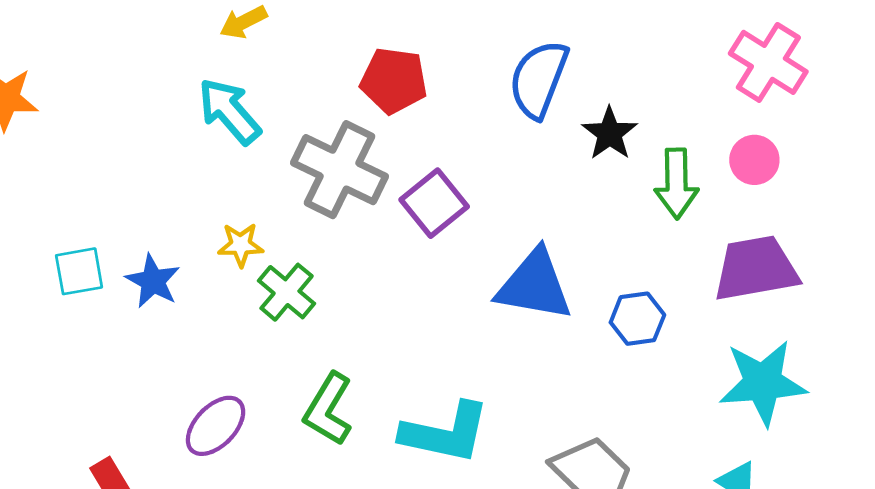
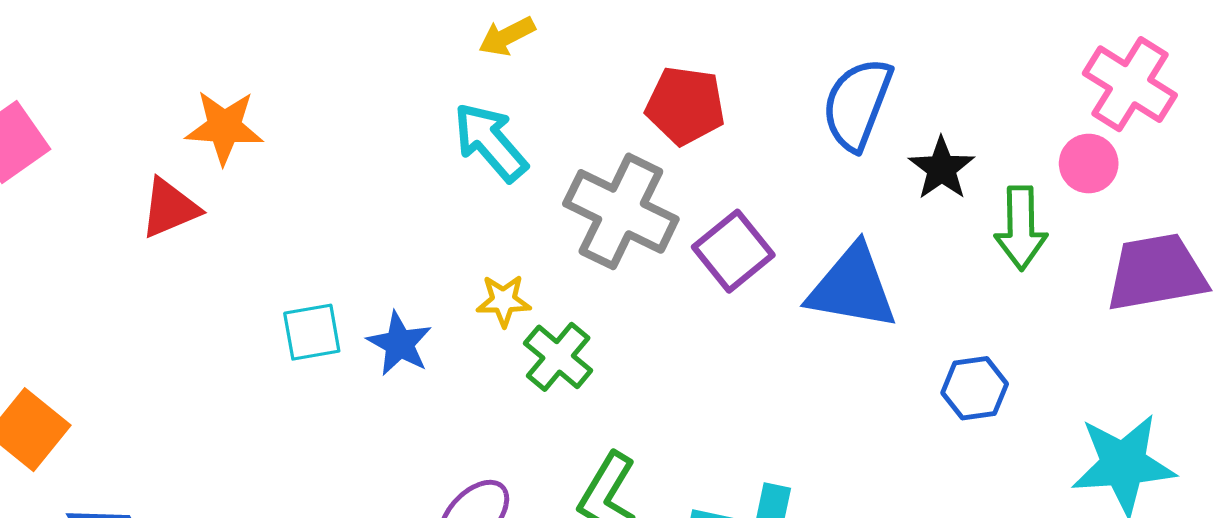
pink circle: (754, 160) -> (1089, 164), moved
purple trapezoid: (756, 269) -> (1156, 273), moved
blue triangle: (534, 285) -> (852, 287), moved

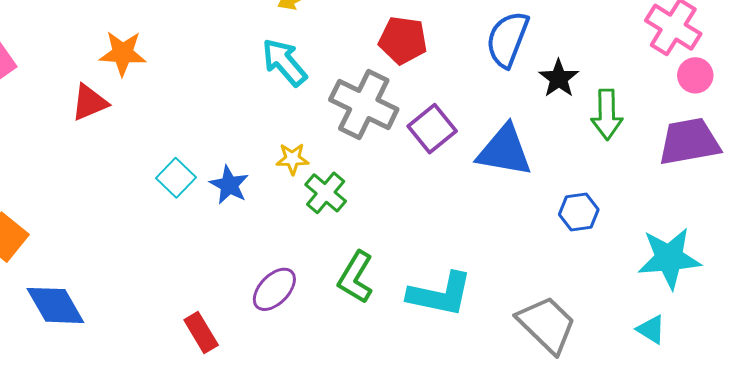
pink circle: (1089, 164) -> (695, 75), moved
cyan square: (312, 332) -> (176, 178), turned -36

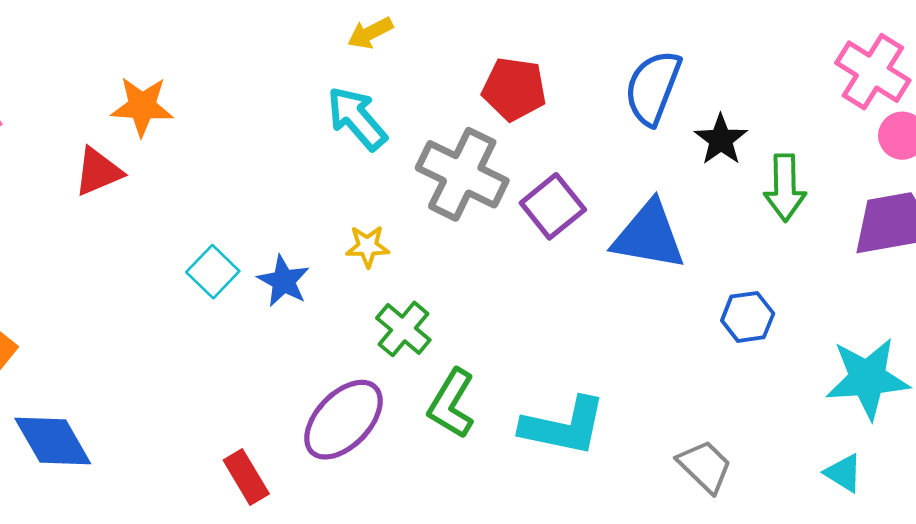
green cross: (326, 193) -> (403, 329), moved
purple ellipse: (274, 289) -> (343, 420), size x1.4
gray trapezoid: (547, 325) -> (705, 466), size x0.7

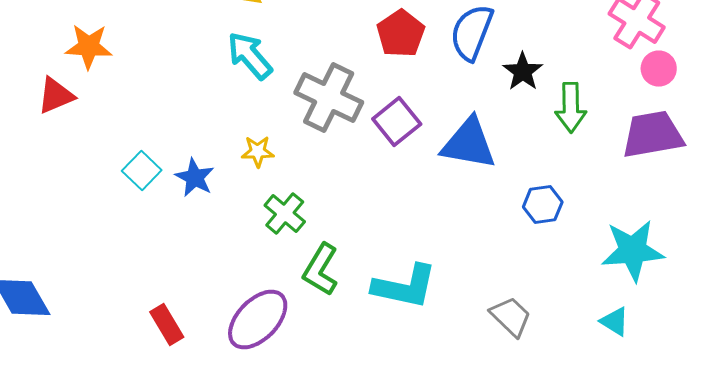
red pentagon: (514, 89) -> (401, 34), moved, turned 30
purple ellipse: (343, 420) -> (258, 320), moved

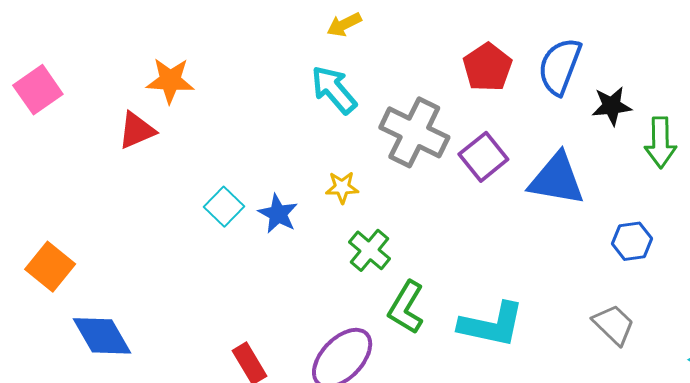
black star: (523, 72) -> (612, 106), turned 30
gray trapezoid: (511, 316) -> (614, 325), moved

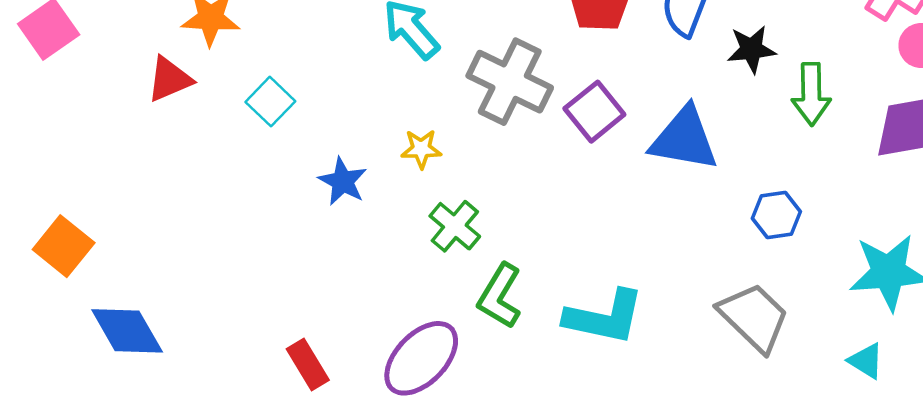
cyan square: (224, 207) -> (270, 102), moved
gray trapezoid: (614, 325) -> (754, 317), size x1.4

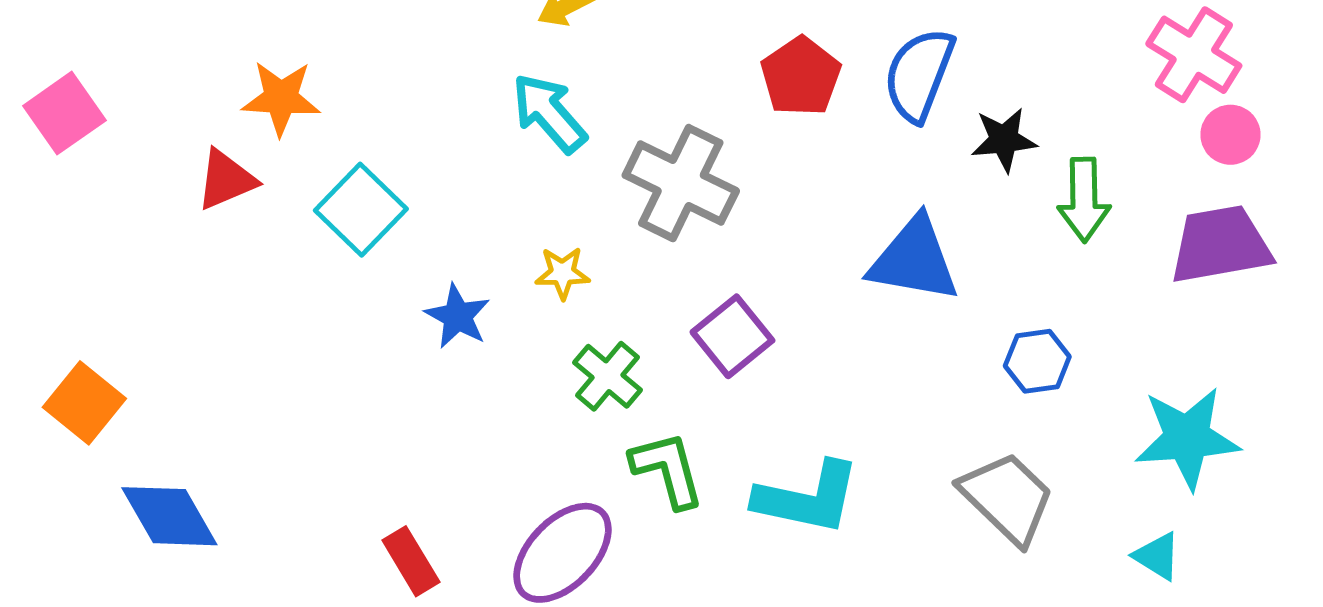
cyan square: (270, 102) -> (361, 210), size x1.4
purple square: (594, 112) -> (732, 336), moved
green L-shape: (500, 296) -> (667, 470), turned 134

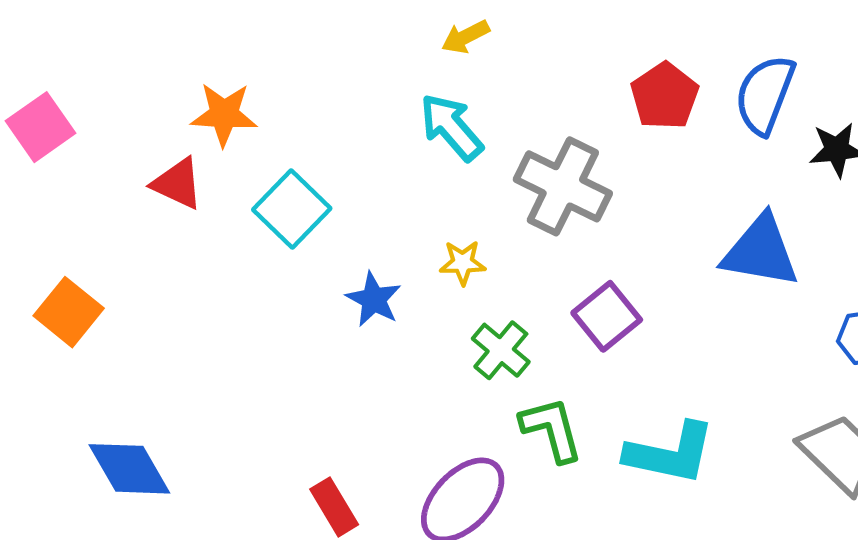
red triangle: (226, 180) -> (177, 184), turned 48
orange square: (84, 403) -> (69, 312), moved

